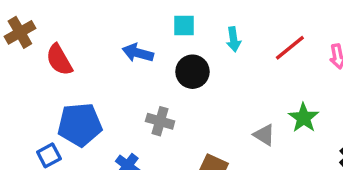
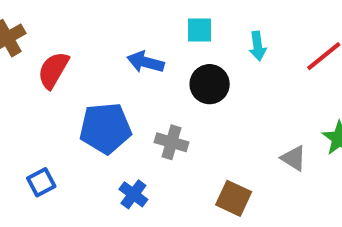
red semicircle: (59, 60) -> (53, 70), turned 60
blue pentagon: (80, 125) -> (105, 128), moved

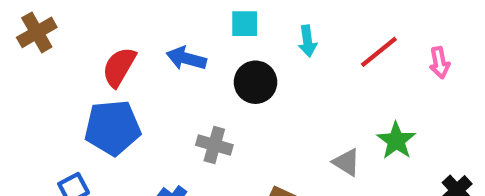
red semicircle: (53, 70) -> (119, 67), moved
blue pentagon: (105, 128) -> (113, 128), moved

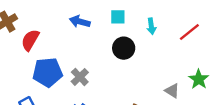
blue arrow: (186, 58) -> (80, 22), moved
red semicircle: (119, 67) -> (30, 40), moved
gray cross: (214, 145) -> (80, 77), moved, turned 30

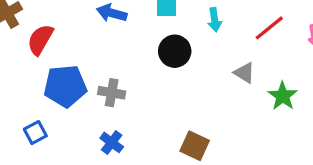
gray cross: (80, 77) -> (112, 93), turned -36
gray triangle: (172, 91) -> (244, 73), moved

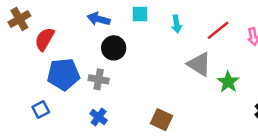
black circle: (175, 51) -> (114, 48), moved
gray triangle: (244, 73) -> (199, 64), size x1.5

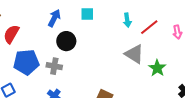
blue arrow: (99, 19) -> (54, 18), turned 102
cyan arrow: (177, 24) -> (127, 20), moved

